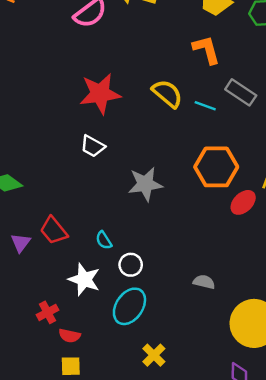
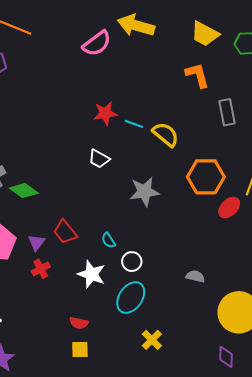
gray rectangle: (241, 92) -> (227, 112), turned 45
red star: (100, 94) -> (105, 113), size x0.7
yellow semicircle: (167, 94) -> (166, 134), moved
cyan line: (205, 106) -> (134, 124), moved
red cross: (48, 312) -> (41, 269), moved

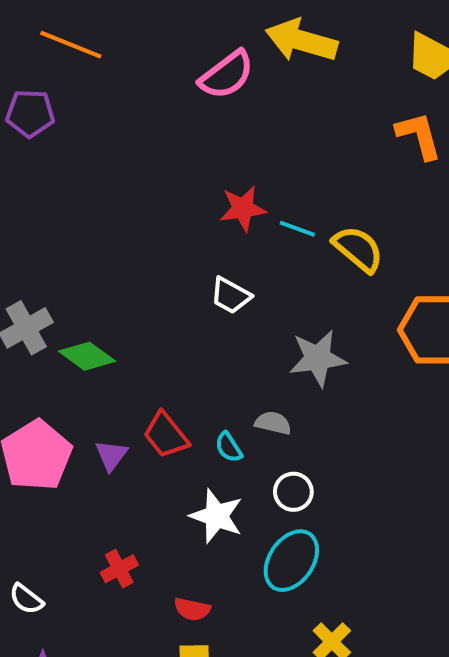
cyan semicircle: (108, 240) -> (229, 447), moved
red cross: (41, 269) -> (119, 569), moved
gray semicircle: (195, 276) -> (273, 423), moved

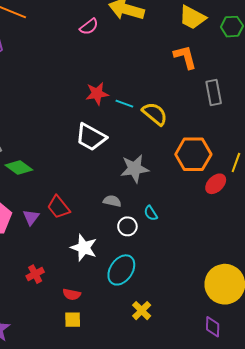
pink semicircle: (227, 75) -> (89, 27), size x0.7
white trapezoid: (231, 295) -> (91, 137), size x1.5
cyan semicircle: (229, 447) -> (151, 213), moved
white circle: (293, 492) -> (127, 226), moved

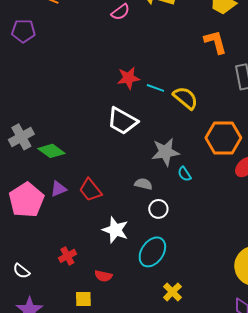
cyan semicircle: (151, 213) -> (184, 174), moved
purple triangle: (31, 217) -> (58, 189), moved, turned 30
yellow square: (73, 320) -> (83, 299), moved

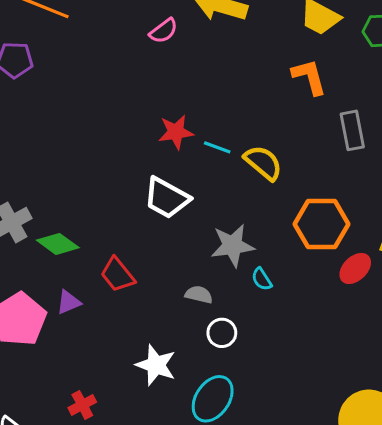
red trapezoid: (90, 190) -> (118, 275), moved

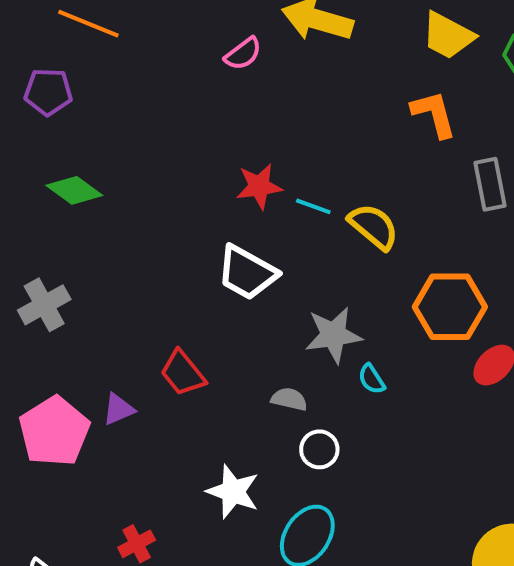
green diamond: (58, 244) -> (74, 190), moved

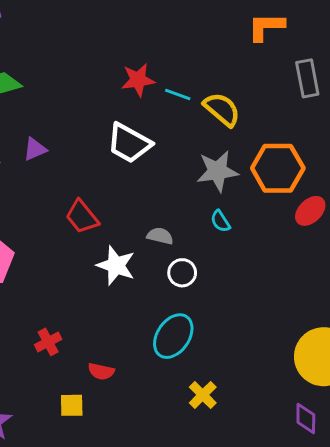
orange L-shape: (434, 114) -> (266, 27), turned -75
gray star: (333, 335) -> (217, 171), moved
purple triangle: (119, 409) -> (35, 149), moved
white star: (233, 492) -> (116, 265), moved

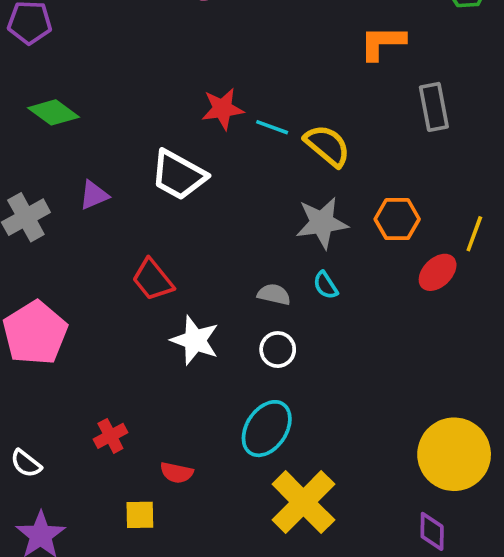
white trapezoid: (129, 143) -> (178, 175), moved
orange hexagon: (278, 168) -> (397, 219), size x0.7
gray semicircle: (160, 236) -> (274, 294), moved
yellow cross: (203, 395) -> (303, 502), size x1.8

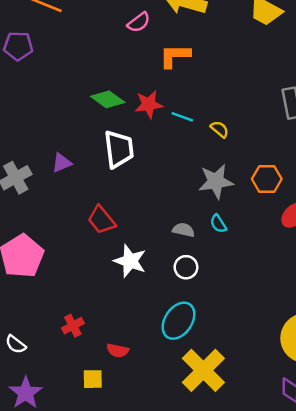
orange L-shape: (382, 43) -> (175, 56), moved
green diamond: (53, 112) -> (108, 99), moved
yellow semicircle: (327, 146) -> (220, 129), size x0.6
white trapezoid: (178, 175) -> (119, 149), turned -126

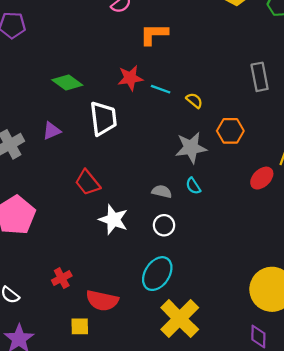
green diamond: (108, 99) -> (67, 82), moved
orange hexagon: (267, 179) -> (230, 131), moved
red semicircle: (118, 351) -> (102, 301), size x1.6

